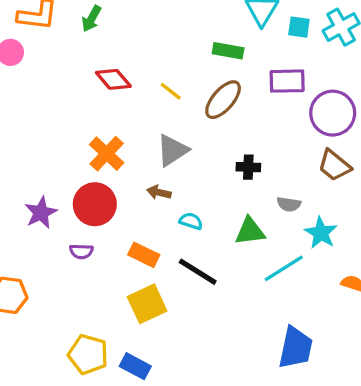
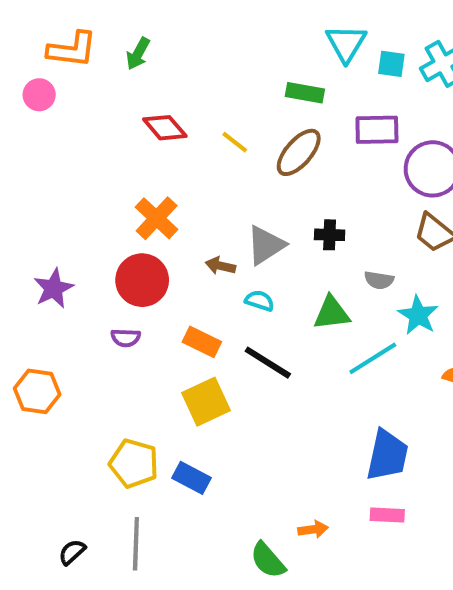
gray triangle: (172, 150) -> (266, 245), moved
purple star: (41, 213) -> (54, 288), moved

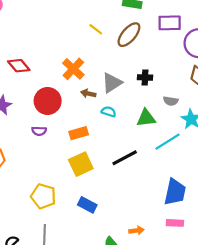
red diamond: (165, 128) -> (19, 66), moved
orange cross: (157, 218) -> (73, 69), moved
orange rectangle: (202, 342) -> (79, 133), turned -42
black line: (268, 363) -> (125, 158), moved, turned -60
blue rectangle: (192, 478) -> (87, 205), moved

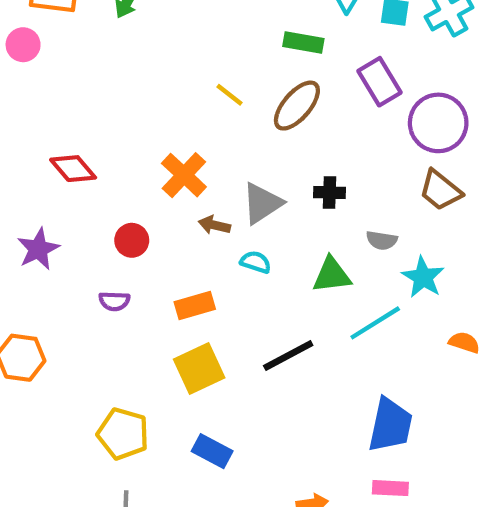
purple rectangle: (170, 23) -> (380, 82), turned 60
red circle: (48, 101) -> (132, 240), size x0.6

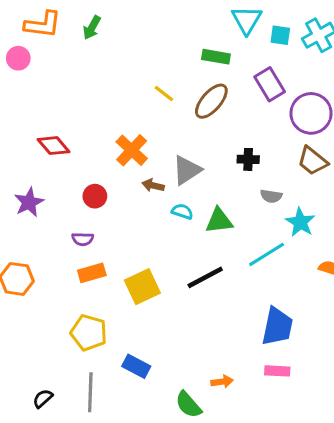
black cross: (330, 192) -> (248, 159), moved
green triangle: (332, 275) -> (219, 221), moved
orange rectangle: (195, 306) -> (92, 273), moved
blue rectangle: (212, 451) -> (136, 366), moved

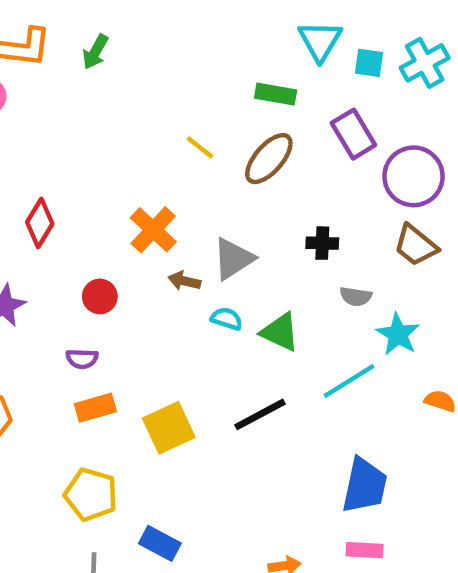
red diamond: (54, 146) -> (40, 223), turned 72
green triangle: (219, 221) -> (280, 332), turned 32

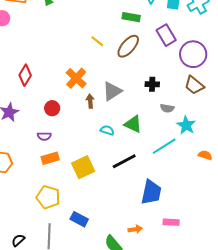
brown arrow: (184, 281) -> (90, 101), turned 72
cyan semicircle: (227, 319) -> (107, 130), moved
blue trapezoid: (365, 486) -> (151, 192), moved

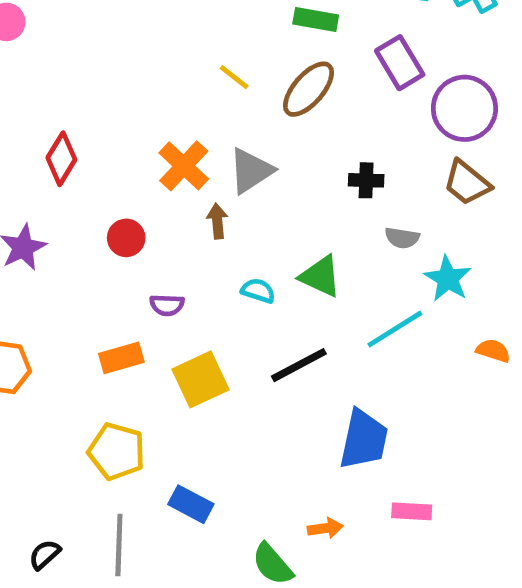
gray triangle: (112, 91) -> (251, 171), moved
purple semicircle: (44, 136) -> (167, 305), moved

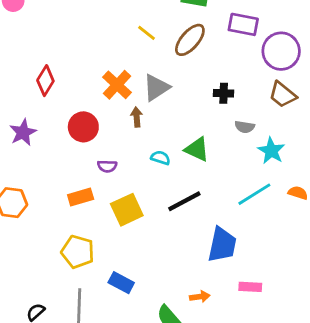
purple rectangle: (400, 63) -> (243, 24), turned -48
red circle: (126, 238) -> (83, 127), size x1.4
cyan line: (395, 329) -> (254, 194), moved

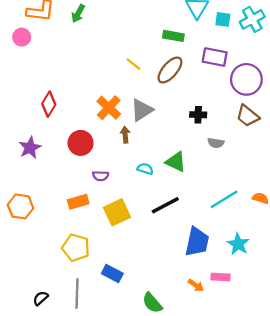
cyan star: (271, 151) -> (238, 244), moved
orange arrow: (200, 297) -> (196, 285), moved, turned 42

